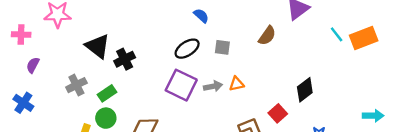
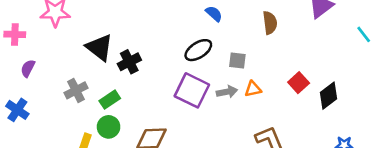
brown semicircle: (267, 36) -> (270, 23), moved, turned -42
gray square: (222, 47) -> (237, 61), moved
red square: (278, 113) -> (299, 83), moved

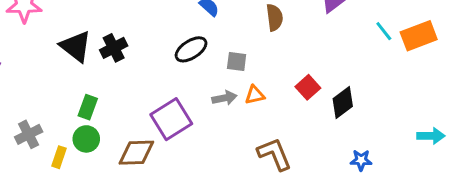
black cross: (129, 62) -> (114, 48), moved
gray cross: (76, 90) -> (29, 134), moved
purple square: (192, 90) -> (171, 119), moved, turned 32
green rectangle: (110, 100) -> (88, 107), turned -36

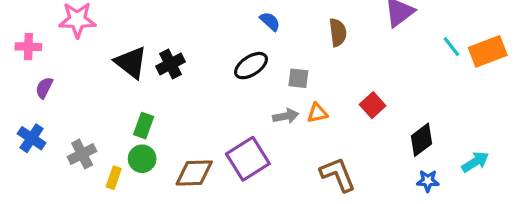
black diamond: (343, 102) -> (421, 140), moved
purple square: (171, 119) -> (248, 159), moved
cyan arrow: (431, 136) -> (475, 162), moved, turned -32

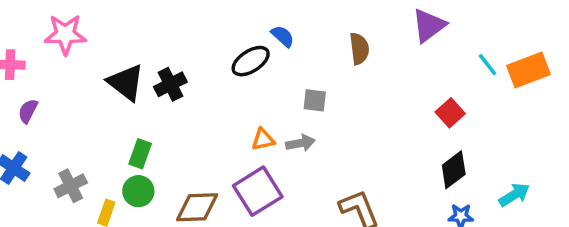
black ellipse: (251, 66) -> (251, 61), moved
red square: (373, 105) -> (450, 113), moved
orange triangle: (317, 113) -> (263, 139), moved

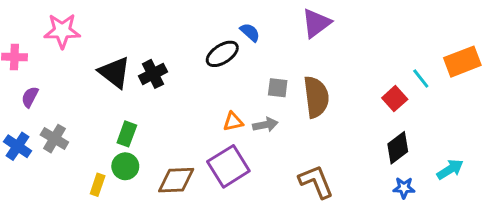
purple triangle: (429, 25) -> (316, 23), moved
brown semicircle: (359, 49) -> (316, 97), moved, size x1.5
cyan line: (488, 65) -> (421, 79), moved
gray cross: (71, 186) -> (54, 139), moved, turned -32

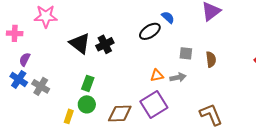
brown semicircle: (316, 97) -> (211, 59), size x0.6
blue cross: (18, 146) -> (19, 79), moved

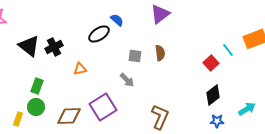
brown semicircle: (211, 59) -> (160, 53), moved
orange triangle: (157, 75) -> (80, 69), moved
gray arrow: (178, 77) -> (127, 80), turned 56
brown L-shape: (211, 114) -> (160, 117), turned 45

